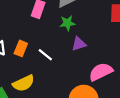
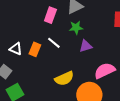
white line: (45, 55) -> (54, 43), moved
yellow semicircle: (24, 83) -> (64, 78), moved

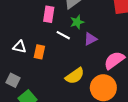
white line: (54, 43) -> (63, 35), moved
white triangle: (16, 49) -> (20, 47), moved

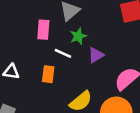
orange rectangle: (39, 52) -> (48, 74), moved

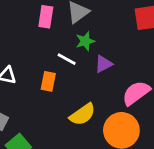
pink rectangle: (43, 30) -> (46, 17), moved

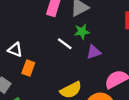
orange rectangle: (48, 81) -> (28, 68), moved

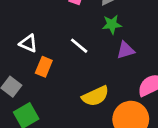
white line: (65, 44) -> (79, 46), moved

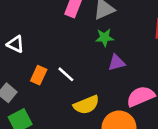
white triangle: (28, 43) -> (16, 44), moved
white line: (79, 46) -> (66, 74), moved

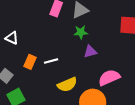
white line: (66, 74) -> (51, 61), turned -56

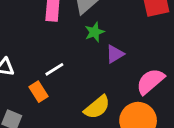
white line: (51, 61) -> (54, 69), moved
orange rectangle: (30, 62) -> (38, 92), turned -40

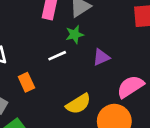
green star: (94, 32) -> (75, 34), moved
white line: (54, 69) -> (57, 56), moved

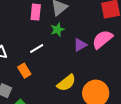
white line: (57, 56) -> (37, 48), moved
pink semicircle: (130, 87) -> (102, 39), moved

